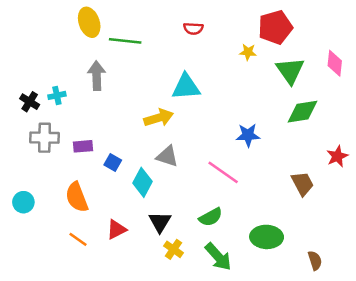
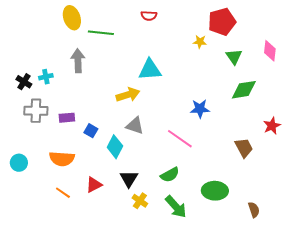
red semicircle: (193, 28) -> (149, 16), moved
green triangle: (290, 71) -> (234, 57), size x0.7
orange semicircle: (77, 197) -> (62, 159), turned -65

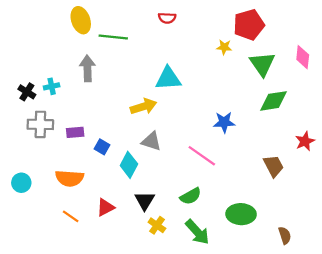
green triangle: (234, 57) -> (262, 64), size x1.4

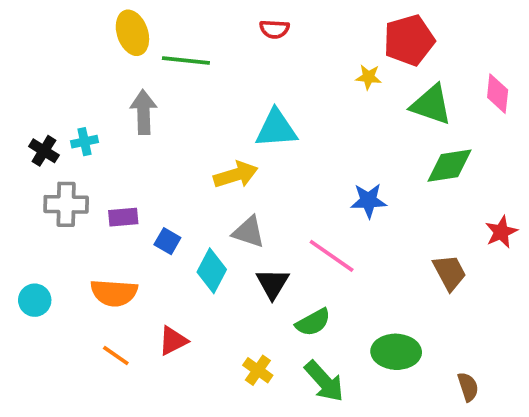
green triangle: (262, 64) -> (431, 105), turned -36
black triangle: (145, 201) -> (273, 284), moved

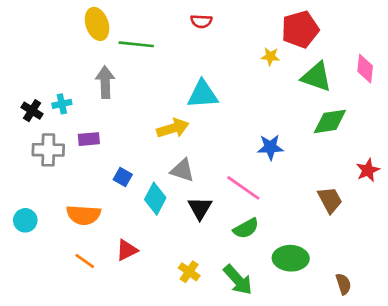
purple rectangle: (123, 217) -> (89, 139), moved
green semicircle: (313, 322) -> (246, 228), moved

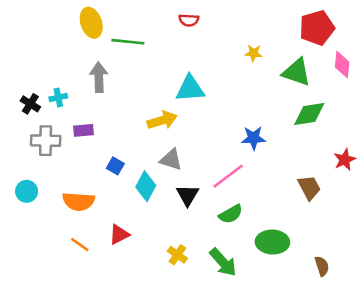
red pentagon: (300, 29) -> (317, 28), moved
pink line: (243, 188) -> (228, 176), turned -72
cyan circle: (25, 220) -> (27, 191), moved

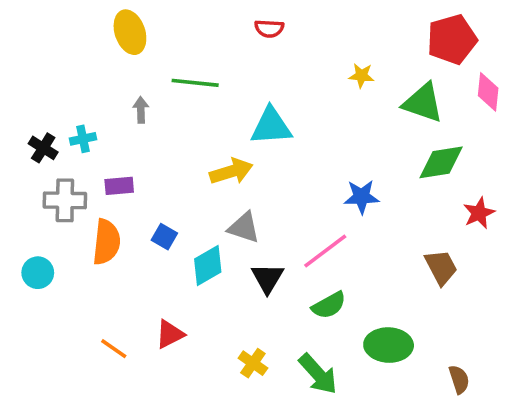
green line: (128, 42) -> (195, 83), moved
gray arrow: (99, 77) -> (141, 110), size x0.6
red star: (345, 160) -> (479, 213), moved
cyan diamond: (146, 186) -> (208, 265), turned 32
orange semicircle: (79, 201) -> (106, 242), moved, turned -88

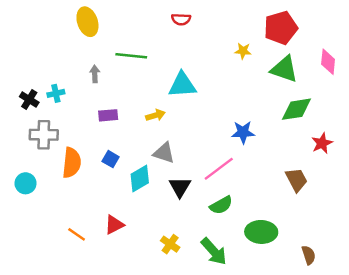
red pentagon: (452, 39) -> (281, 28), moved
yellow arrow: (231, 171) -> (156, 115), size x0.7
purple rectangle: (119, 186) -> (108, 115), moved

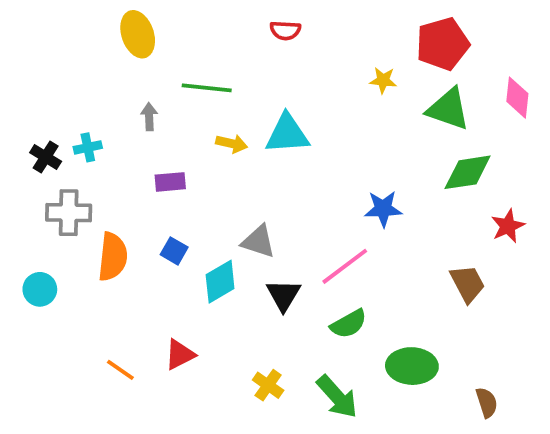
yellow arrow: (156, 115) -> (232, 144), moved, turned 30

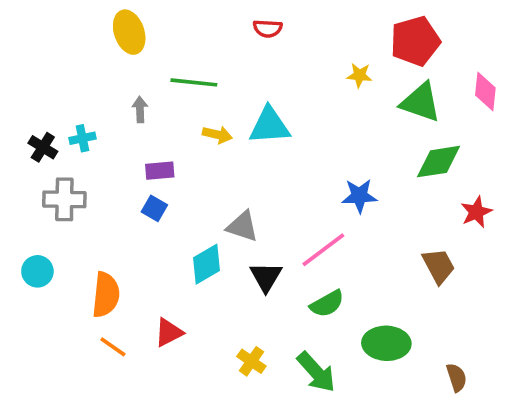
blue square: (174, 251) -> (154, 208), moved
orange semicircle: (113, 257) -> (106, 295), moved

